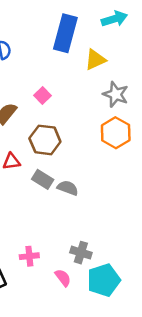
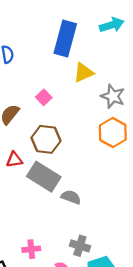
yellow triangle: (95, 60) -> (83, 72), moved
gray rectangle: (43, 179) -> (44, 177), size x1.6
gray semicircle: (68, 188) -> (71, 197), moved

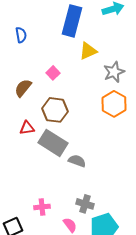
gray star: (113, 96) -> (114, 72), turned 30

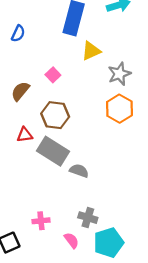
blue semicircle: (21, 35) -> (18, 33), turned 35

